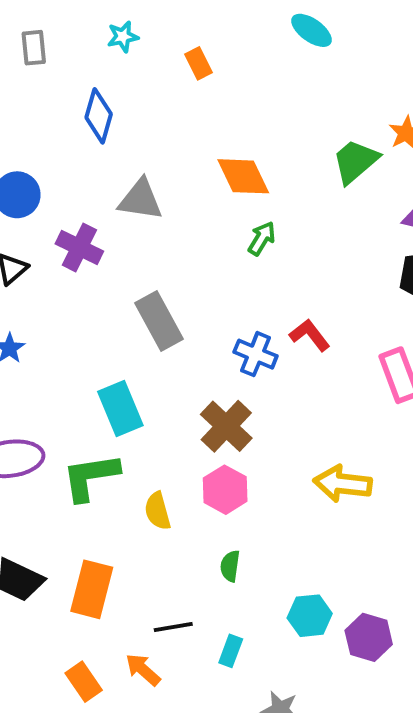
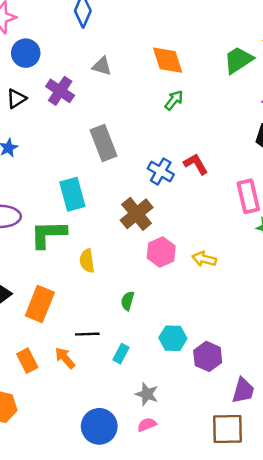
gray triangle: (140, 200) -> (102, 66), size x0.7
yellow arrow: (343, 484) -> (204, 259), size x0.7
pink hexagon: (225, 490) -> (161, 252), moved

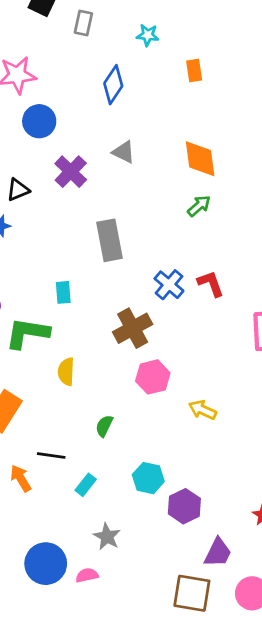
black triangle: (16, 99) -> (18, 190), moved
cyan rectangle: (72, 194) -> (63, 292), size x0.6
yellow arrow: (204, 259) -> (203, 410), moved
pink semicircle: (147, 425) -> (87, 575), moved

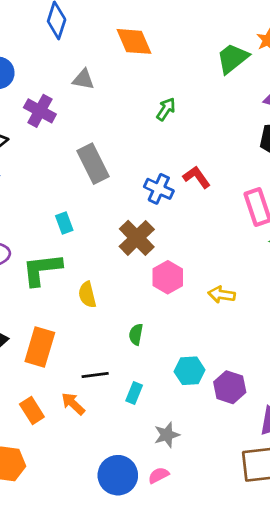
orange diamond: (200, 159) -> (134, 41), moved
gray star: (107, 537) -> (167, 435), turned -30

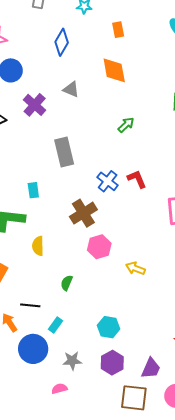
cyan hexagon: (190, 371) -> (109, 327), moved
purple hexagon: (230, 387) -> (112, 363), moved
blue circle: (118, 475) -> (33, 349), moved

